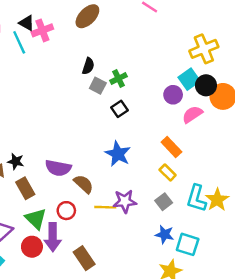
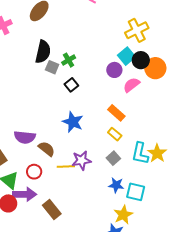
black semicircle: (88, 66) -> (43, 52), size x1.6
purple arrow: (53, 237) -> (25, 194), turned -85

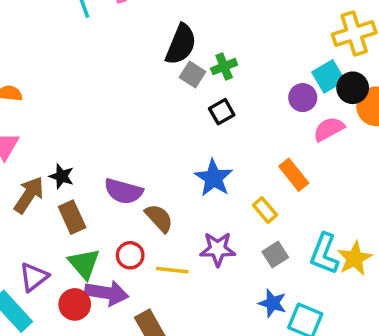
yellow rectangle: (115, 134) -> (265, 210), moved
yellow line: (66, 166) -> (172, 270), moved

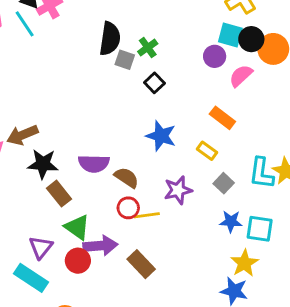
cyan square: (328, 76) -> (230, 35), turned -30
black star: (61, 176) -> (43, 164), size x1.5
brown arrow: (29, 195) -> (22, 135), moved, turned -132
red circle: (130, 255) -> (128, 208), moved

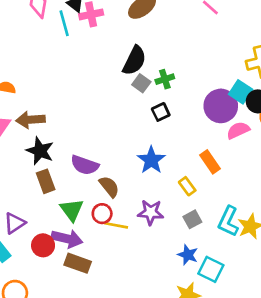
purple circle: (215, 56) -> (221, 106), size x1.6
green triangle: (77, 227) -> (72, 210), moved
brown rectangle: (141, 264) -> (78, 263), moved, turned -45

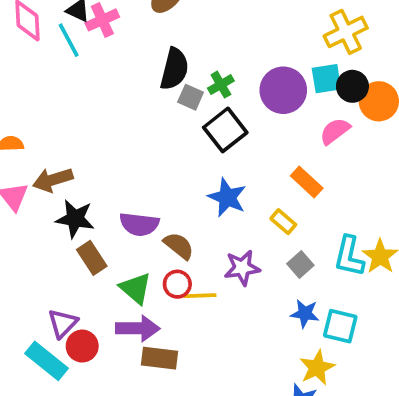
cyan square: (241, 92) -> (326, 79), turned -30
purple circle: (221, 106) -> (283, 90), moved
black square: (161, 112) -> (225, 130), size x1.6
red circle: (43, 245) -> (82, 346), moved

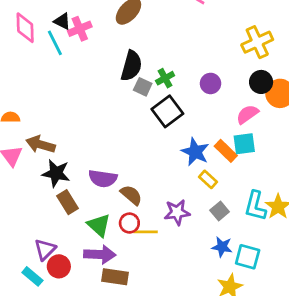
cyan square: (326, 79) -> (244, 144), moved
purple circle: (283, 90) -> (210, 83), size x0.6
brown arrow: (53, 180) -> (41, 144), turned 32
blue star: (227, 197) -> (195, 152), moved
cyan rectangle: (46, 361) -> (32, 276), size x0.7

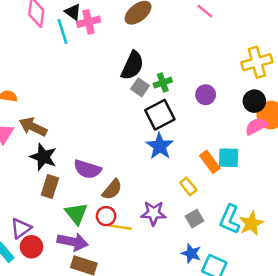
pink semicircle: (247, 114) -> (256, 126), moved
blue star: (195, 152) -> (160, 146), moved
brown semicircle: (131, 195) -> (112, 189), turned 80
brown rectangle: (68, 202) -> (50, 186), turned 40

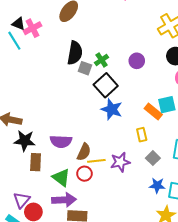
yellow rectangle: (188, 186) -> (142, 135), turned 40
yellow line: (120, 227) -> (96, 161), moved

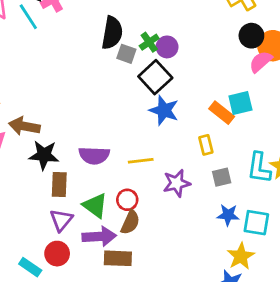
purple circle: (137, 61) -> (167, 47), moved
brown semicircle: (84, 152) -> (130, 222), moved
gray square: (153, 158) -> (222, 177), turned 32
yellow line: (96, 161) -> (141, 161), moved
purple triangle: (22, 200) -> (61, 220), moved

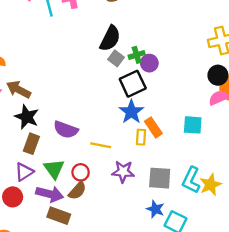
orange rectangle: (222, 113) -> (153, 127), moved
yellow rectangle: (206, 145) -> (141, 137), moved
gray square: (222, 177) -> (160, 178), size x1.5

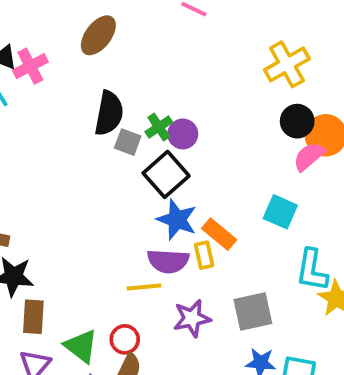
cyan square: (193, 125) -> (280, 212), turned 36
purple semicircle: (66, 130) -> (168, 261), moved
cyan L-shape: (191, 180) -> (312, 270), moved

